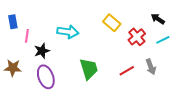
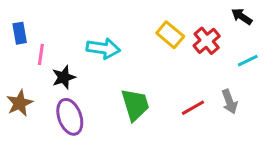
black arrow: (158, 19) -> (242, 16), moved
red cross: (137, 37) -> (207, 41), moved
brown star: (13, 68) -> (20, 103), turned -30

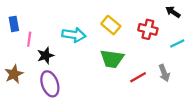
yellow rectangle: (170, 35) -> (111, 25), moved
red cross: (207, 41) -> (148, 29), turned -36
green trapezoid: (135, 105) -> (112, 59), moved, turned 115

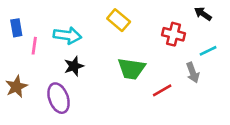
yellow rectangle: (111, 25) -> (119, 20), moved
cyan arrow: (74, 35) -> (67, 35), moved
black star: (46, 56) -> (74, 66), moved
gray arrow: (164, 73) -> (193, 73), moved

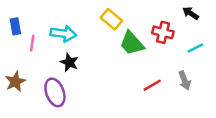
black star: (74, 66) -> (69, 62), turned -30
green trapezoid: (131, 69) -> (132, 43), moved, turned 40
gray arrow: (193, 73) -> (185, 80), moved

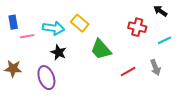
yellow rectangle: (111, 19) -> (80, 23), moved
pink line: (32, 43) -> (27, 36), turned 72
green trapezoid: (132, 43) -> (101, 49), moved
brown star: (15, 82) -> (13, 69), turned 30

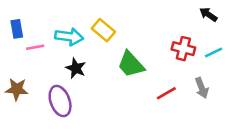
red cross: (137, 27) -> (183, 49), moved

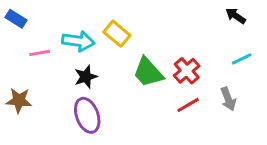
blue rectangle: (17, 29) -> (16, 19), moved, turned -48
red cross: (183, 49) -> (187, 71), moved, turned 35
black star: (76, 68) -> (86, 77), turned 30
purple ellipse: (60, 101) -> (87, 115), moved

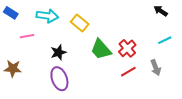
cyan arrow: (78, 41) -> (47, 16), moved

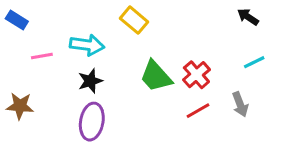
cyan arrow: (47, 16) -> (87, 45), moved
yellow rectangle: (80, 23) -> (134, 20), moved
purple ellipse: (59, 79) -> (92, 122), turned 30

